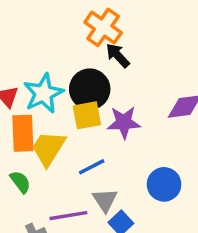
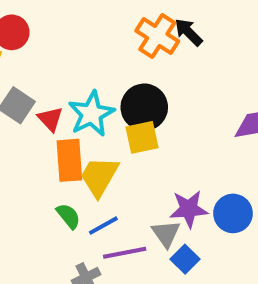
black arrow: (118, 55) -> (189, 32), moved
purple star: (124, 122) -> (189, 209), moved
blue line: (92, 167) -> (103, 226), moved

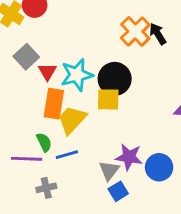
purple line: (125, 253) -> (27, 159), moved

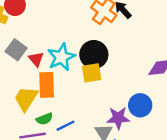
yellow trapezoid: (72, 120) -> (26, 99), moved
green semicircle: (44, 142) -> (44, 119), turned 105
blue circle: (159, 167) -> (140, 105), moved

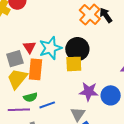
gray square: (16, 50) -> (15, 59), moved, turned 30
purple star: (118, 118) -> (89, 92), moved

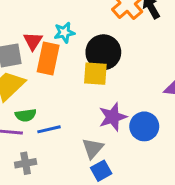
cyan star: (50, 48) -> (64, 33), moved, size x0.6
orange rectangle: (36, 69) -> (48, 59), moved
purple star: (89, 92) -> (113, 117), turned -30

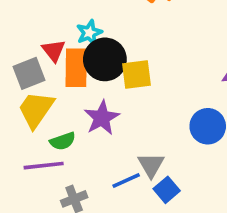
black circle: (103, 52) -> (105, 59), moved
purple star: (113, 117) -> (102, 118), moved
blue line: (49, 129) -> (126, 180), moved

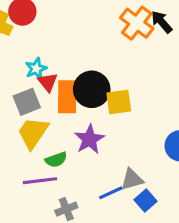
cyan star: (89, 33) -> (36, 69), moved
gray triangle: (151, 165) -> (132, 179), turned 45

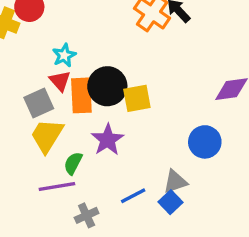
cyan star: (36, 69) -> (64, 55), moved
green semicircle: (56, 160) -> (73, 163), turned 140
gray triangle: (132, 179) -> (175, 182), moved

